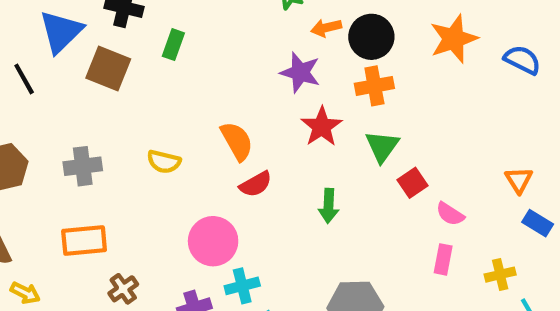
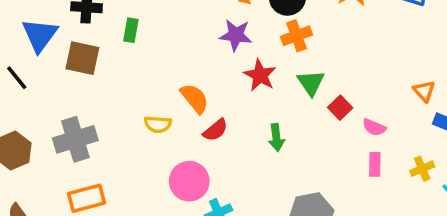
yellow semicircle: (164, 162) -> (158, 124), moved
gray cross: (83, 166) -> (75, 139), size x1.4

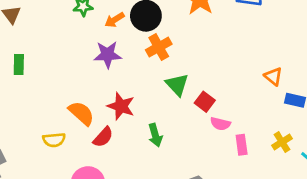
red star: (260, 75) -> (121, 106), moved
pink semicircle: (374, 127) -> (220, 124), moved

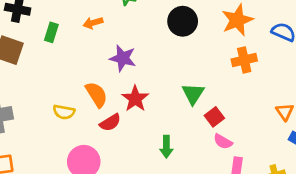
orange arrow: (115, 20) -> (93, 23), moved
orange cross: (159, 47) -> (244, 60), moved
purple star: (108, 55) -> (123, 58), moved
green arrow: (155, 135) -> (166, 147), moved

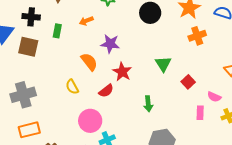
orange semicircle: (96, 95) -> (89, 62), moved
yellow semicircle: (64, 112) -> (72, 87), turned 56
red square: (214, 117) -> (188, 82), moved
pink semicircle: (223, 142) -> (214, 97), moved

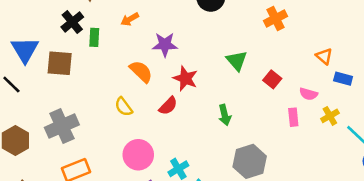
black cross: (31, 17) -> (72, 22), moved, turned -36
pink circle: (90, 121) -> (138, 155), moved

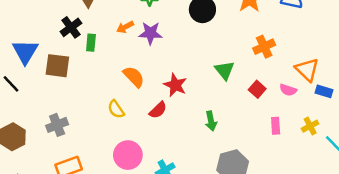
orange cross: (275, 18) -> (264, 47), moved
purple star: (165, 45) -> (150, 33), moved
orange triangle: (324, 56) -> (307, 70), size x1.5
pink semicircle: (308, 94) -> (288, 90), moved
gray cross: (62, 126) -> (57, 125), size x0.7

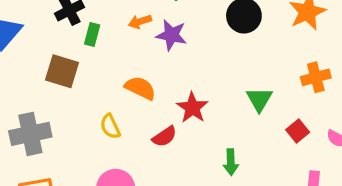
brown square: (57, 66) -> (62, 71), moved
orange semicircle: (134, 77) -> (140, 88), turned -30
gray cross: (57, 125) -> (30, 134), size x1.4

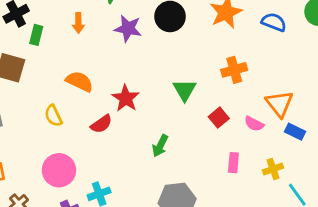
orange arrow: (140, 22) -> (78, 23), turned -72
purple star: (171, 35) -> (128, 28), moved
green arrow: (231, 162) -> (160, 146), turned 30

